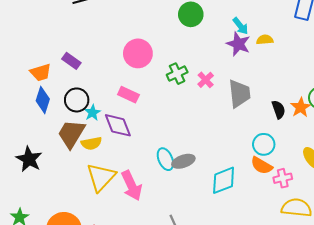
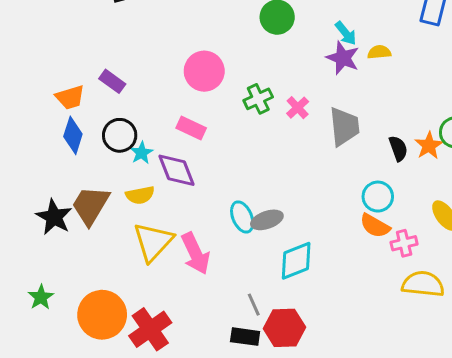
brown trapezoid: (71, 134) -> (90, 205), moved
cyan diamond: (224, 180) -> (296, 261), moved

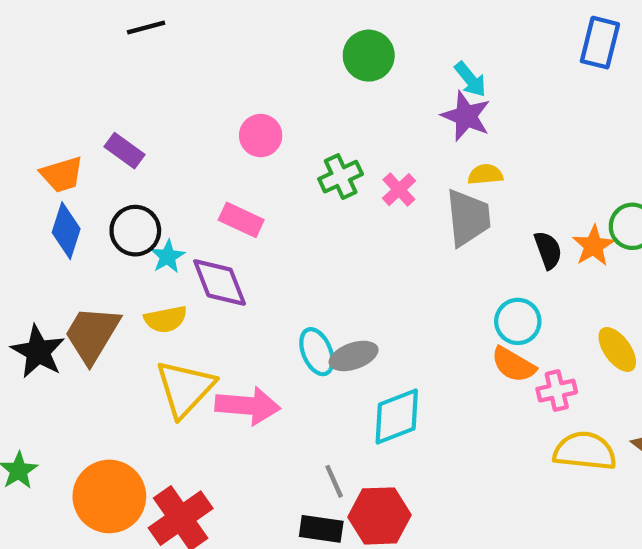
yellow semicircle: (379, 52) -> (485, 174), moved
pink circle: (204, 71) -> (261, 136), size x0.7
pink arrow: (195, 253) -> (248, 406), turned -60

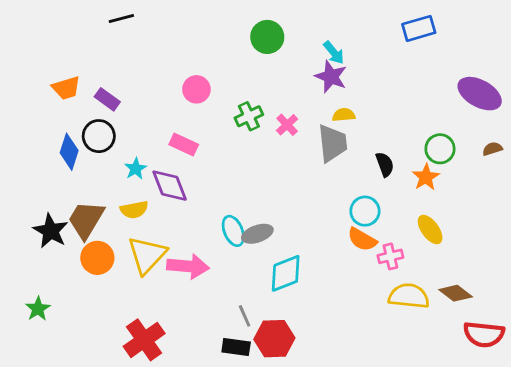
blue rectangle: (600, 43) -> (419, 28), turned 60
orange trapezoid: (62, 174) -> (66, 88), moved
black circle: (135, 231) -> (99, 136), moved
orange star: (593, 246) -> (426, 177), moved
orange circle: (109, 496) -> (97, 258), moved, size x0.7

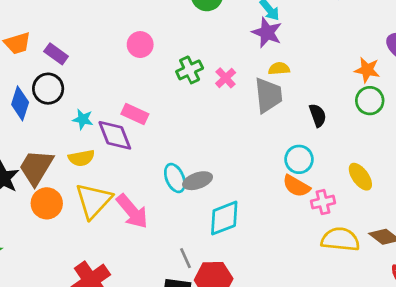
pink rectangle: (184, 145) -> (135, 114), moved
cyan star: (136, 169) -> (83, 119), turned -30
orange star: (426, 177) -> (367, 70), moved, turned -30
pink arrow: (188, 266) -> (132, 211), turned 45

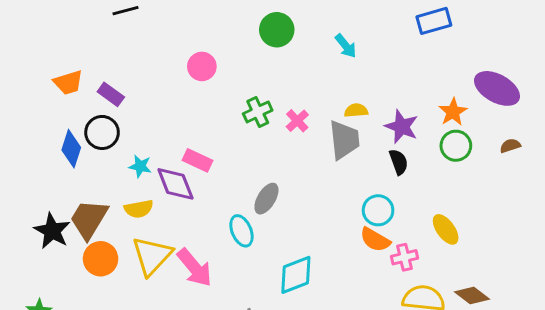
purple star: (267, 33) -> (402, 127), moved
pink circle: (140, 45) -> (202, 66), moved
orange star: (367, 70) -> (453, 112), turned 30
gray ellipse: (198, 181) -> (266, 199), moved, turned -40

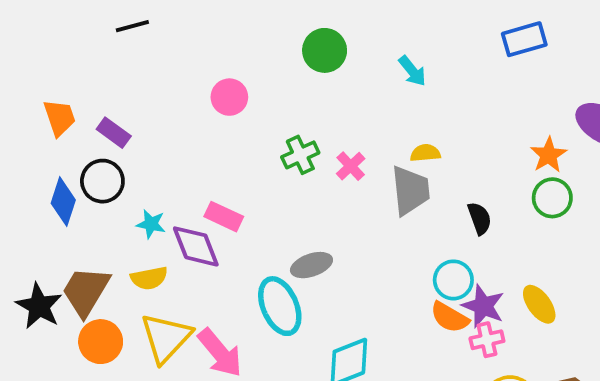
orange trapezoid: (68, 83) -> (60, 118), turned -92
purple star: (402, 127) -> (483, 306), moved
gray ellipse: (266, 199) -> (311, 265), turned 40
cyan ellipse: (242, 231) -> (280, 306), size x1.4

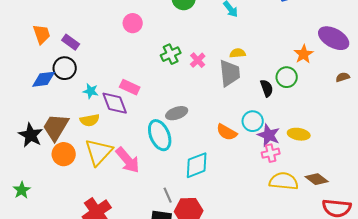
green circle: (552, 198) -> (287, 77), moved
blue diamond: (63, 202) -> (44, 79), turned 65
yellow ellipse: (539, 304) -> (299, 134), turned -45
orange semicircle: (450, 317) -> (227, 132), moved

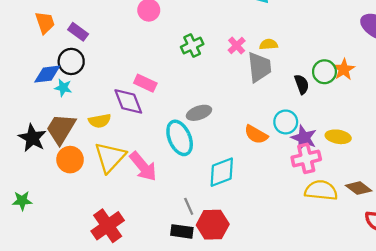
orange star: (304, 54) -> (344, 69), moved
pink cross: (198, 60) -> (237, 46), moved
cyan star: (91, 91) -> (63, 88), moved
pink cross: (271, 153) -> (306, 158), size x1.4
green star: (22, 190) -> (22, 201), turned 30

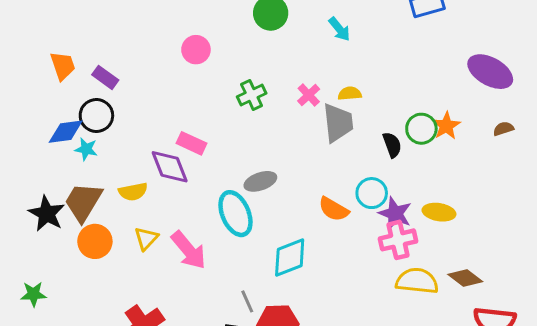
yellow triangle: (110, 157) -> (146, 238), size x0.6

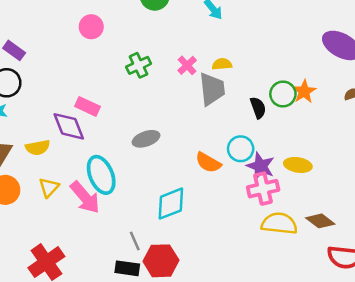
cyan ellipse: (235, 214) -> (101, 175), moved

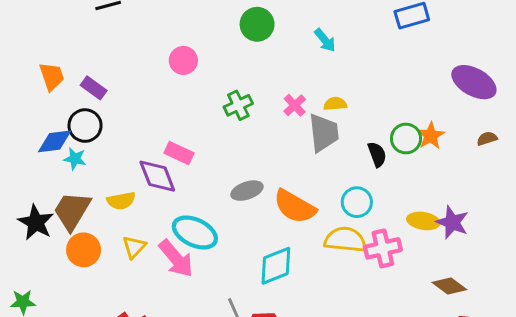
orange semicircle: (208, 162) -> (295, 206), moved, size x1.4
purple star: (261, 166) -> (452, 222), moved
cyan ellipse: (101, 175) -> (195, 233), turned -42
yellow semicircle: (279, 223) -> (345, 240), moved

